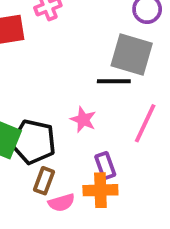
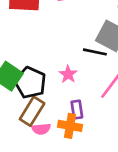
brown rectangle: (44, 181) -> (32, 111), size x1.5

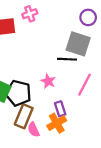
orange cross: (70, 126) -> (57, 123), turned -30
pink semicircle: (41, 129) -> (34, 130), turned 80

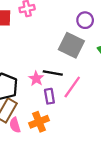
black line: (67, 59) -> (53, 73), moved
purple rectangle: (60, 109) -> (49, 96), moved

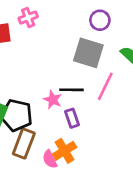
pink line: (72, 87) -> (105, 86), moved
pink semicircle: (15, 125) -> (50, 159), moved

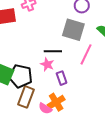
black line: (71, 90) -> (53, 51), moved
pink semicircle: (50, 159) -> (45, 108), turned -32

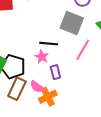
pink semicircle: (45, 108) -> (37, 87), moved

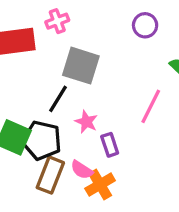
gray square: (72, 23) -> (81, 66), moved
black line: (49, 44) -> (58, 99), moved, turned -60

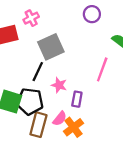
gray square: (81, 66) -> (51, 47), turned -35
purple rectangle: (110, 145) -> (77, 99), turned 35
pink semicircle: (82, 170) -> (60, 119), turned -77

